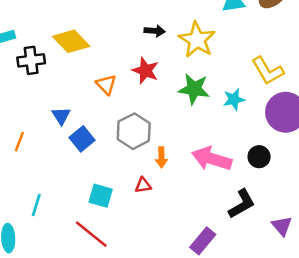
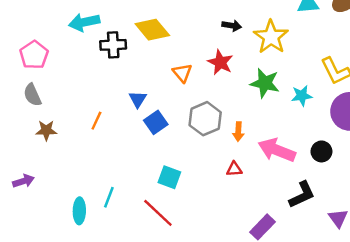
orange arrow: (161, 157) -> (238, 132), moved
red triangle: (143, 185) -> (234, 169), moved
cyan line: (36, 205) -> (109, 197), moved

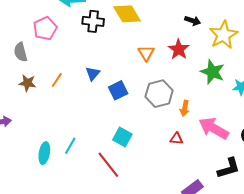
pink pentagon: (34, 55) -> (45, 29), moved
blue triangle: (138, 99) -> (93, 74), moved
orange line: (96, 121) -> (57, 80), moved

